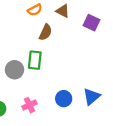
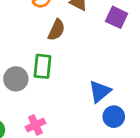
blue triangle: (91, 96) -> (100, 91), moved
blue circle: (64, 99) -> (114, 117), moved

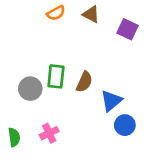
brown semicircle: (56, 30) -> (84, 82), moved

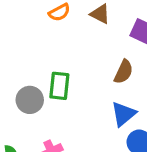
brown semicircle: (84, 82) -> (124, 72), moved

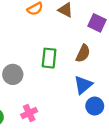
green rectangle: (59, 86) -> (49, 58), moved

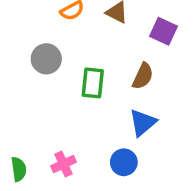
gray circle: (13, 74) -> (46, 59), moved
blue circle: (95, 106) -> (124, 162), moved

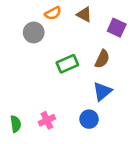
gray circle: (46, 59) -> (34, 32), moved
green rectangle: (93, 83) -> (67, 64), turned 60

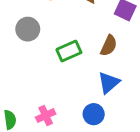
gray circle: (34, 32) -> (28, 29), moved

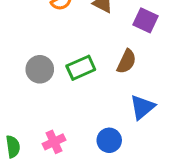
gray circle: (28, 29) -> (40, 69), moved
blue triangle: (109, 83) -> (142, 107), moved

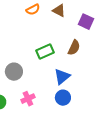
gray circle: (40, 69) -> (14, 72), moved
blue triangle: (142, 107) -> (62, 77), moved

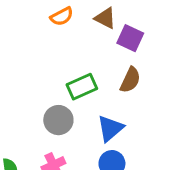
purple square: (86, 22) -> (130, 38), moved
gray circle: (14, 72) -> (58, 120), moved

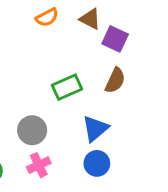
gray circle: (58, 120) -> (32, 130), moved

